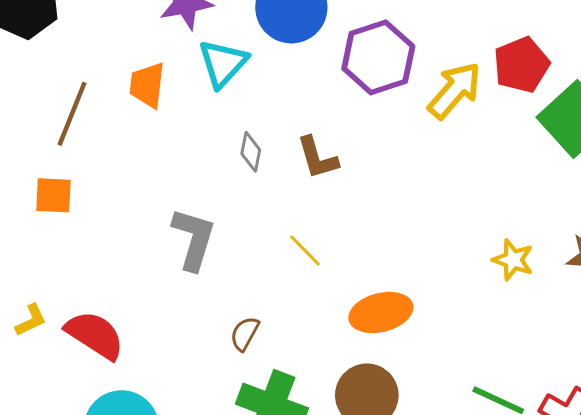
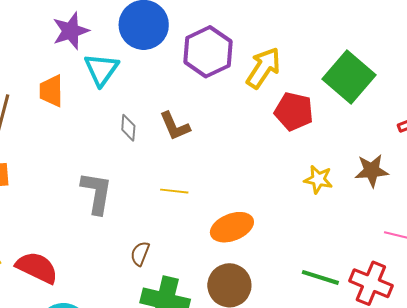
red pentagon: (521, 65) -> (294, 111), moved, turned -30
yellow line: (305, 251) -> (174, 191), turned -32

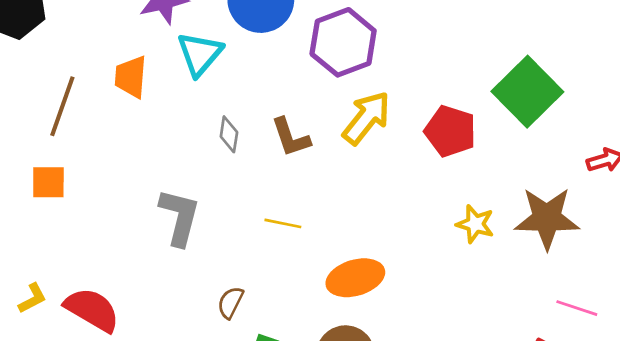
yellow arrow: (263, 68) -> (367, 118), moved
brown star: (372, 171) -> (547, 218), size x1.4

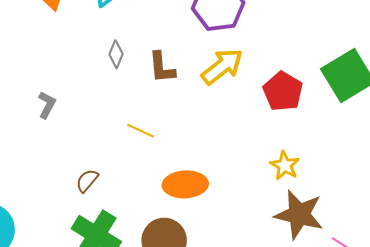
gray L-shape: (179, 217) -> (47, 105), moved, size x0.6
brown star: (547, 218) -> (299, 215), moved

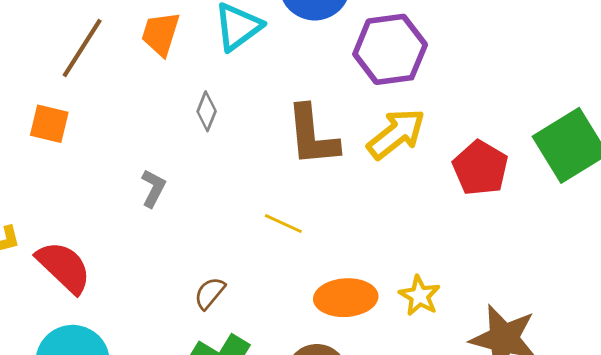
gray diamond: (116, 54) -> (207, 111), moved
brown L-shape: (162, 67) -> (312, 136), size x1.4
yellow star: (285, 166) -> (419, 296), moved

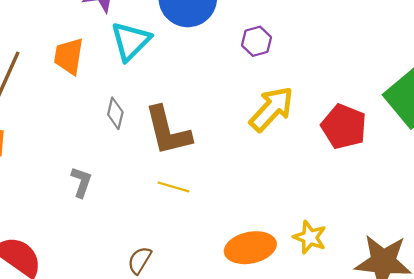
purple hexagon: (390, 49) -> (257, 41), size x0.5
brown L-shape: (312, 136) -> (168, 131), moved
yellow line: (283, 224) -> (173, 187), moved

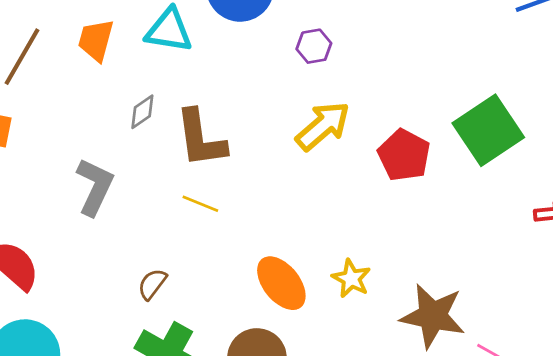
cyan triangle: (131, 41) -> (169, 30), turned 48
gray diamond: (115, 113) -> (142, 112), turned 36
gray L-shape: (81, 182) -> (95, 187), size x1.6
orange ellipse: (250, 248) -> (281, 283), turned 57

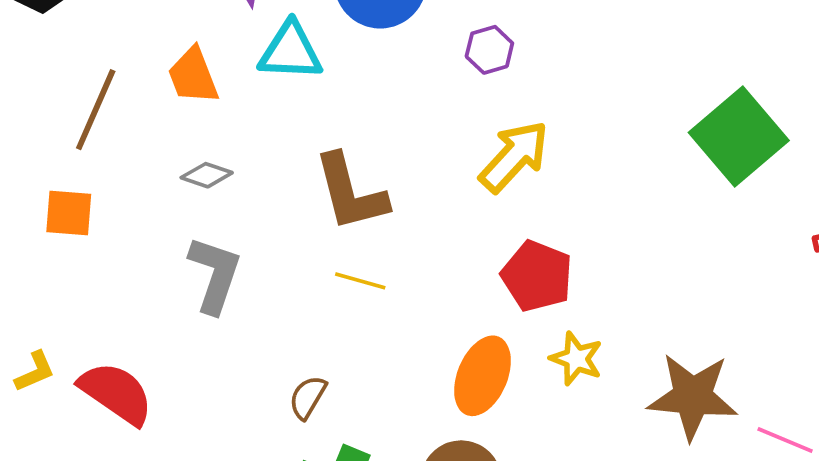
orange trapezoid: (96, 40) -> (193, 76), turned -30
gray diamond: (142, 112) -> (207, 175), moved, turned 60
red pentagon: (404, 155) -> (537, 276), moved
orange ellipse: (281, 283) -> (482, 376), turned 68

